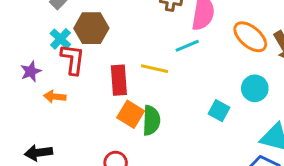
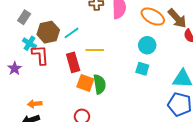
cyan line: (187, 46) -> (72, 33), moved
cyan circle: (255, 88) -> (147, 45), moved
orange arrow: (55, 97) -> (35, 104), moved

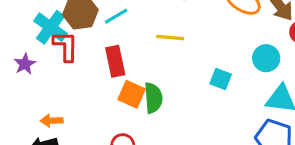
cyan cross: (29, 43) -> (51, 27), size x1.5
cyan circle: (147, 45) -> (266, 58), moved
yellow line: (95, 50) -> (170, 37), moved

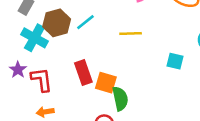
red L-shape: (66, 46) -> (42, 80), moved
red rectangle: (115, 61) -> (83, 73), moved
green semicircle: (153, 98) -> (120, 99), moved

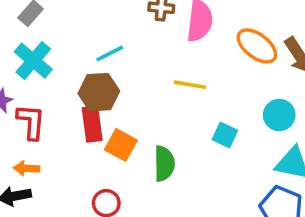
brown hexagon: (57, 23) -> (99, 92), moved
yellow line: (131, 33) -> (190, 85), moved
green semicircle: (120, 99) -> (164, 164), moved

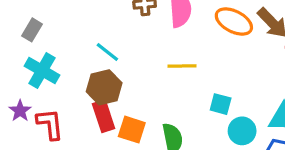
cyan line: (110, 53) -> (107, 52), turned 75
cyan circle: (279, 115) -> (242, 131), moved

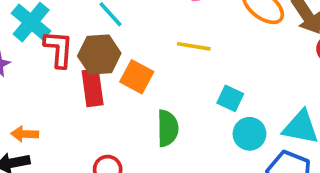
red L-shape: (50, 124) -> (59, 49), moved
orange square: (132, 130) -> (137, 77), moved

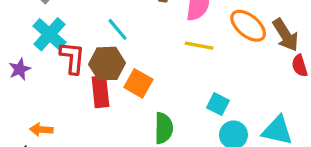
yellow line: (194, 46) -> (199, 46), moved

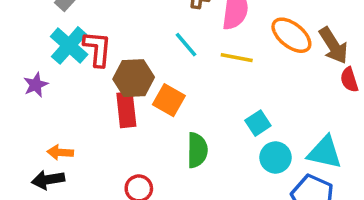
cyan line: (118, 29) -> (186, 45), moved
red L-shape: (72, 58) -> (97, 49), moved
cyan square: (218, 104) -> (258, 123), turned 30

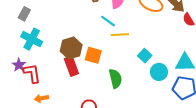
cyan line: (186, 45) -> (108, 21), moved
red L-shape: (97, 49) -> (32, 73), moved
yellow line: (237, 58) -> (120, 35), moved

